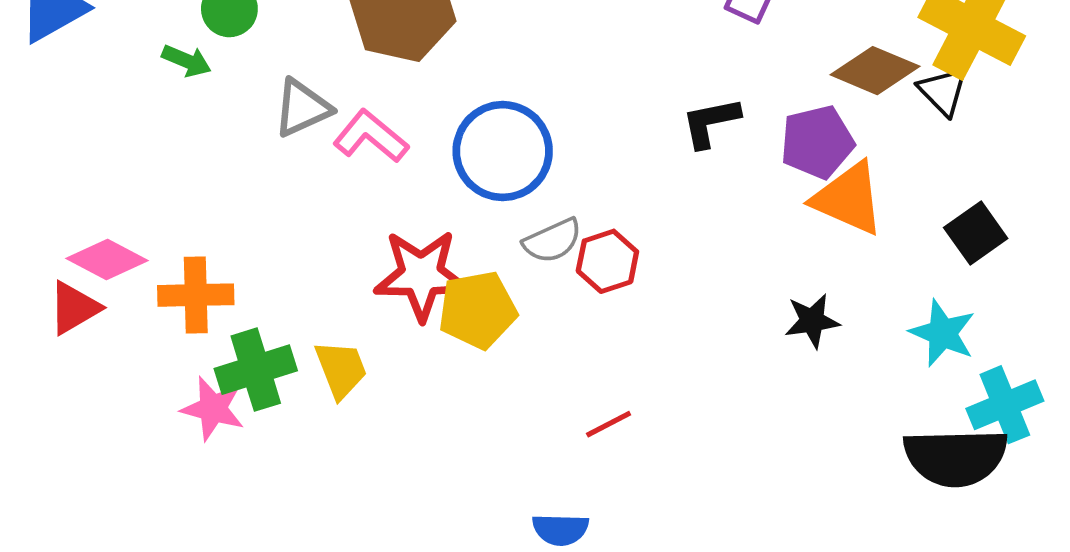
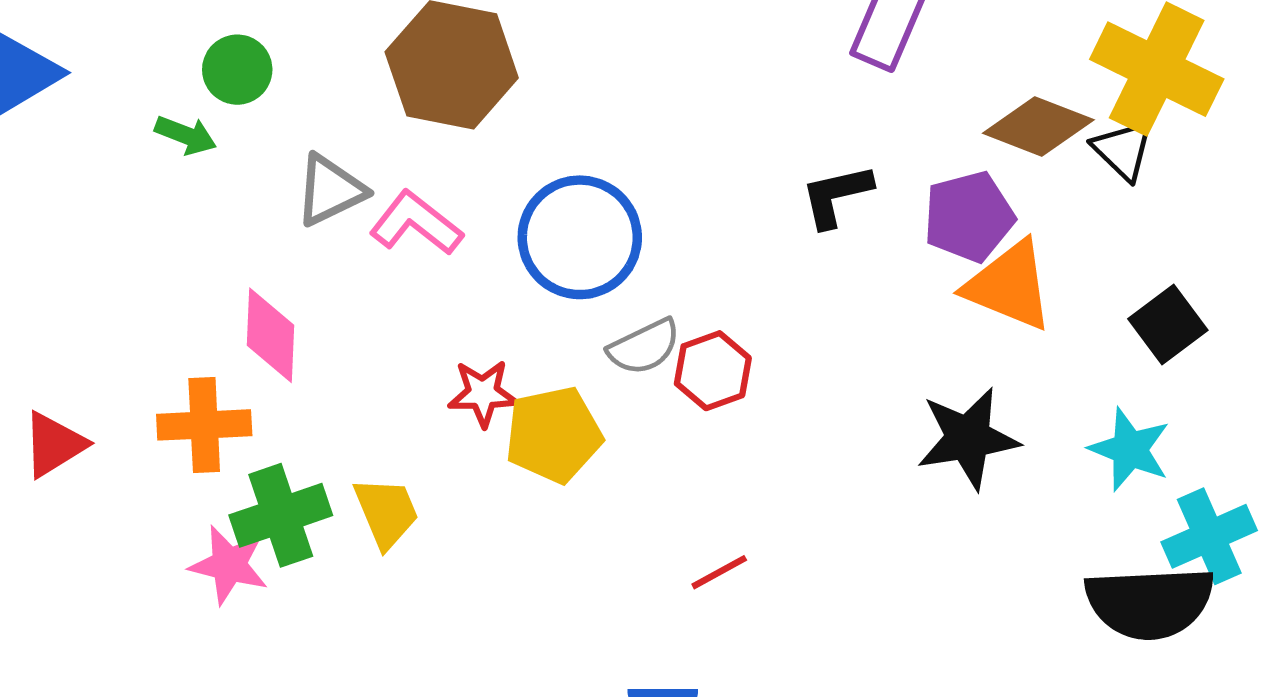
pink diamond: (107, 260) -> (271, 335), moved, turned 66
red star: (421, 275) -> (483, 393), size x0.6
black star: (812, 321) -> (968, 438), size x1.5

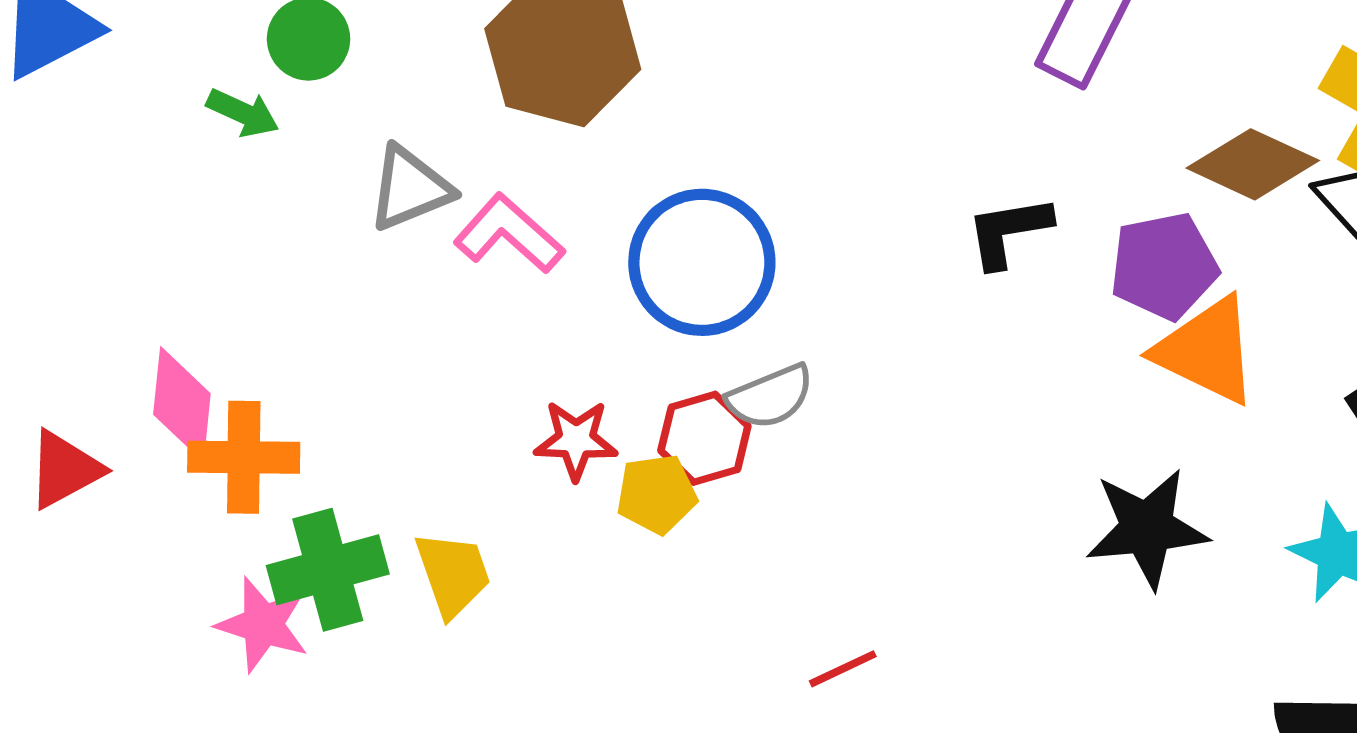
pink diamond: (271, 335) -> (182, 404), moved
red hexagon: (713, 371) -> (704, 438), moved
yellow pentagon: (554, 435) -> (657, 494), size x0.7

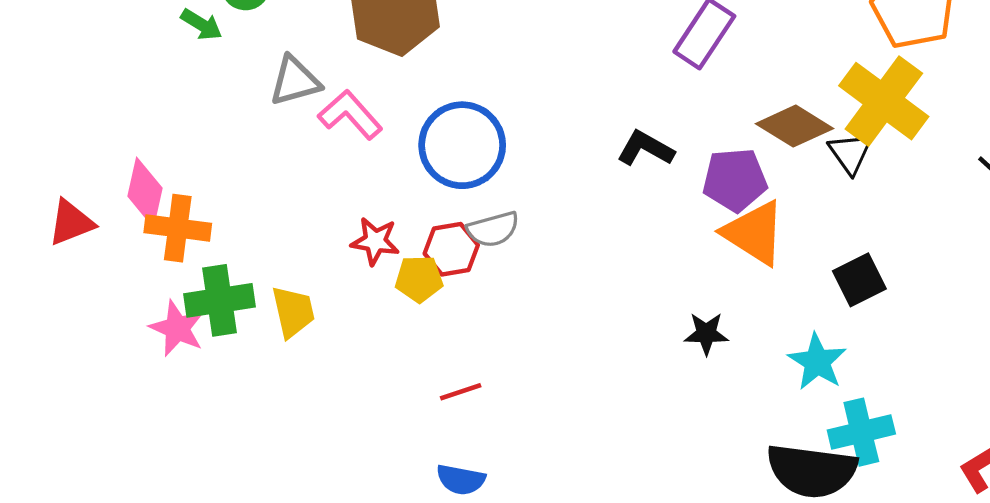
black L-shape: (1009, 231) -> (646, 149), turned 32
black star: (1147, 528) -> (706, 334), size x0.6
red line: (843, 669) -> (461, 392), moved

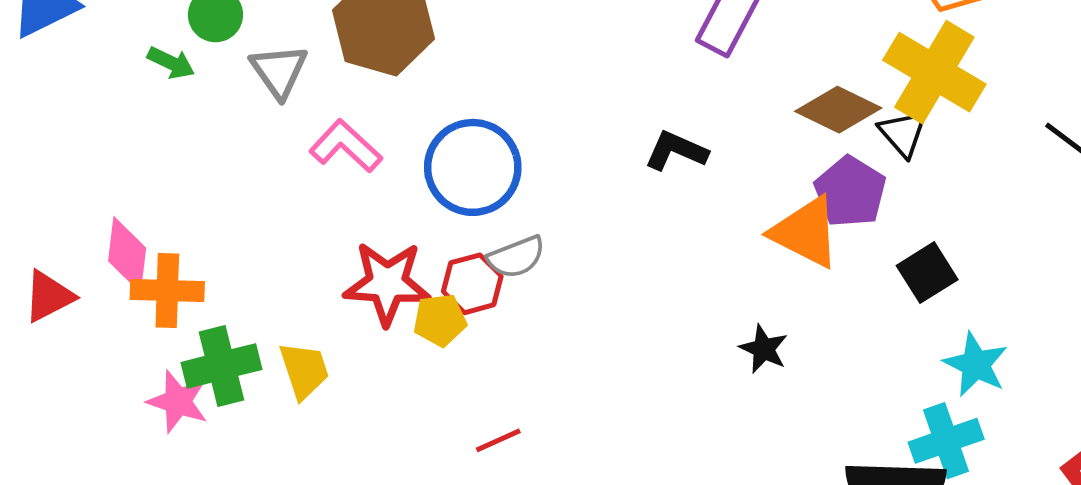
gray triangle: (295, 81) -> (279, 71), moved, turned -44
purple pentagon: (735, 180) -> (850, 192), moved, turned -30
red star: (375, 241) -> (387, 283), size x1.6
black star: (706, 334) -> (764, 349), turned 30
cyan star: (817, 362) -> (976, 364), moved

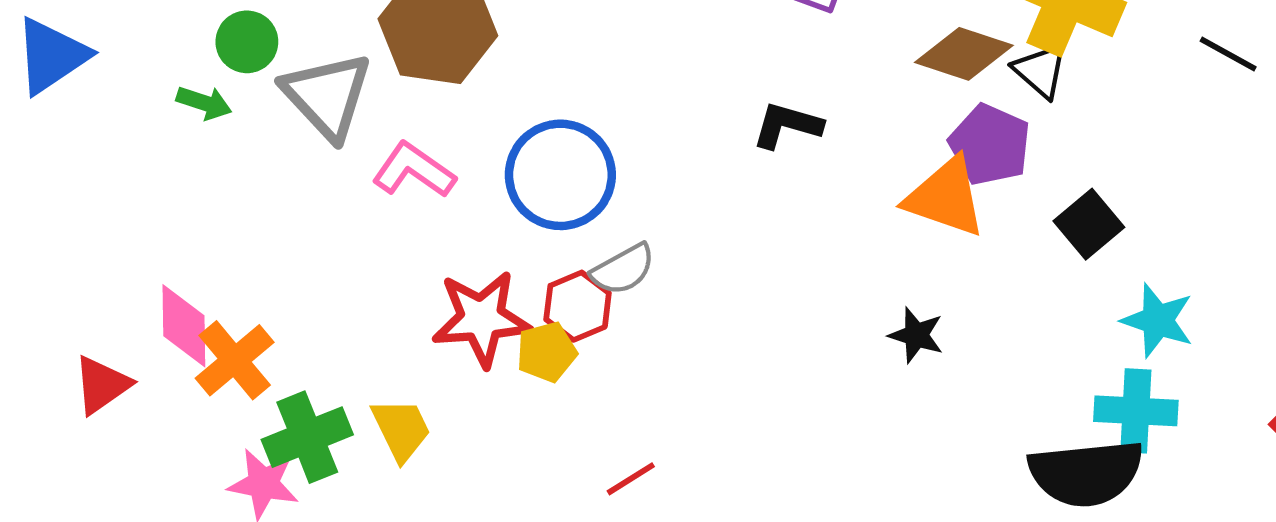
gray triangle: (279, 71) -> (327, 96), size x1.4
orange cross: (167, 290) -> (235, 360), turned -34
cyan cross: (946, 441) -> (1136, 411), turned 30

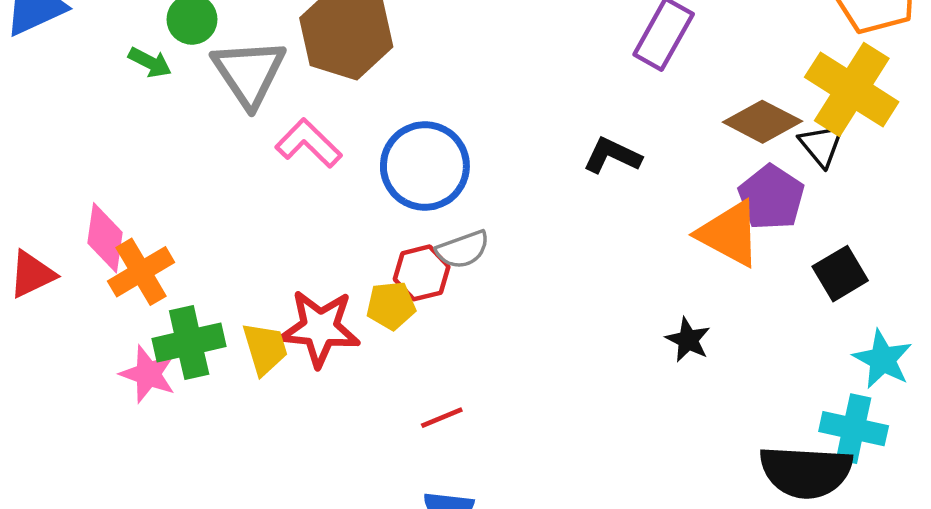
red star: (481, 319) -> (320, 328), moved

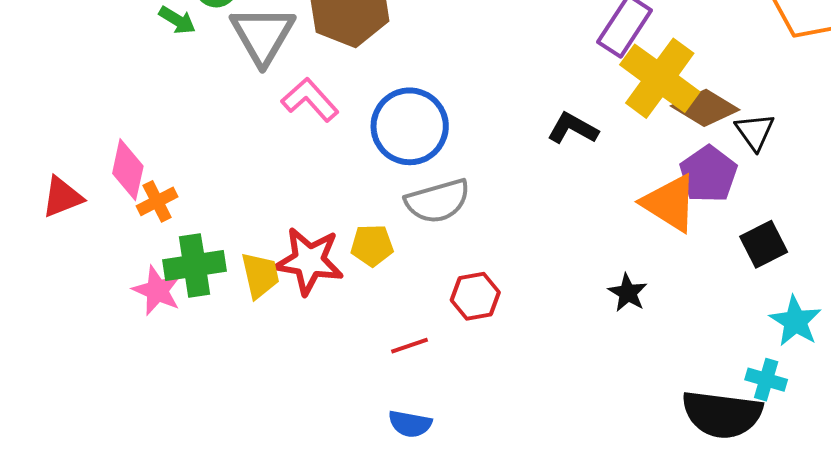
yellow cross: (852, 89) -> (660, 78), moved
gray semicircle: (463, 249) -> (438, 201), size x1.4
orange cross: (141, 272) -> (157, 201), size x0.7
red hexagon: (422, 273) -> (475, 296), moved
cyan cross: (854, 429) -> (766, 380), size x0.7

